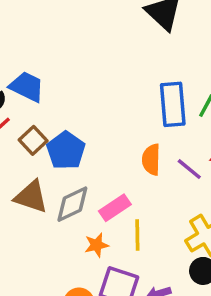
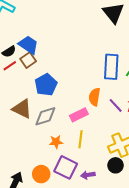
brown square: (33, 140) -> (28, 60), moved
pink rectangle: (115, 208) -> (79, 115), moved

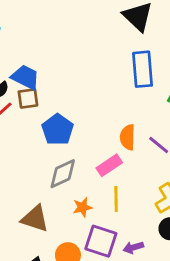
brown square: (28, 60) -> (28, 99), turned 35
blue rectangle: (111, 67) -> (143, 69), moved
brown triangle: (22, 109) -> (35, 219), moved

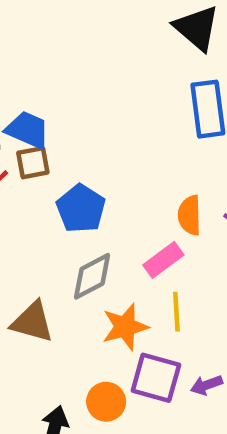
orange star: (82, 207) -> (125, 327), size x1.5
brown triangle: (35, 219) -> (32, 322), moved

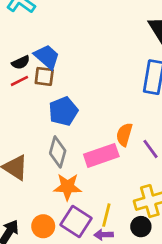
pink rectangle: (163, 260) -> (101, 155), size x1.4
gray diamond: (92, 276) -> (58, 152), turned -64
yellow line: (176, 312) -> (106, 215), moved

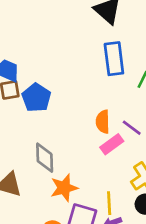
blue pentagon: (63, 111) -> (36, 98), moved
pink rectangle: (101, 155) -> (112, 144), moved, size x0.7

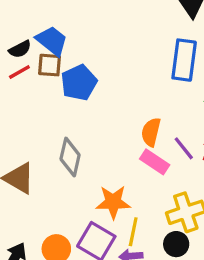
pink rectangle: (112, 144) -> (155, 162), turned 55
orange star: (64, 188) -> (113, 202), moved

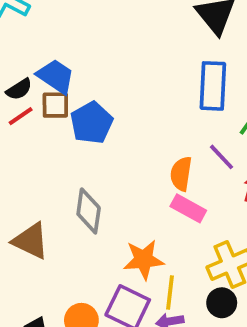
purple line: (184, 148) -> (222, 157), moved

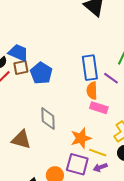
blue rectangle: (213, 86) -> (90, 68), moved
yellow line: (170, 293) -> (98, 153), turned -66

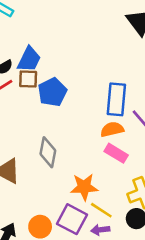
blue trapezoid: (18, 53) -> (29, 59), turned 80
orange semicircle: (92, 91) -> (112, 129), turned 66

